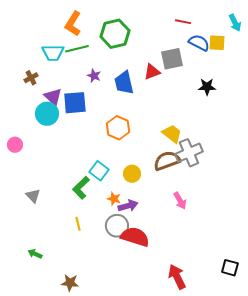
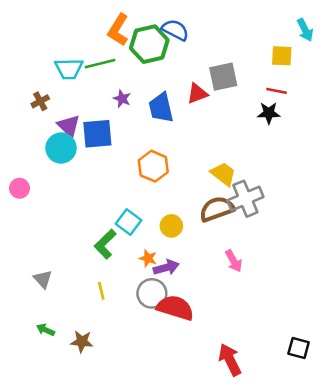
red line: (183, 22) -> (277, 91), moved
orange L-shape: (73, 24) -> (118, 30), moved
blue semicircle: (199, 43) -> (175, 30), moved
gray triangle: (33, 196) -> (43, 279), moved
brown star: (70, 283) -> (82, 341), moved

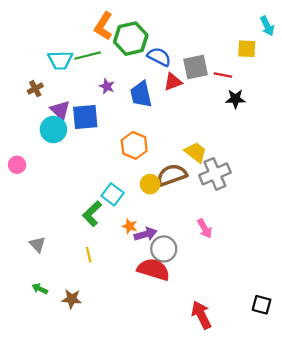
blue semicircle: (175, 30) -> (159, 57), moved
red line: (277, 91) -> (223, 75), moved
brown semicircle: (217, 209) -> (172, 175), moved
yellow circle: (171, 226) -> (150, 184), moved
gray circle: (152, 293) -> (164, 249), moved

